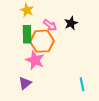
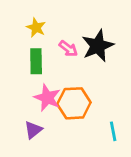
black star: (71, 23) -> (98, 46), size x1.6
orange hexagon: (42, 41) -> (74, 103), moved

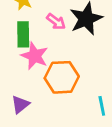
pink star: (47, 98) -> (35, 56), moved

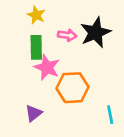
pink arrow: (56, 22) -> (67, 35), turned -30

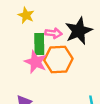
green rectangle: (36, 47) -> (39, 44), moved
orange hexagon: (73, 88) -> (58, 59), moved

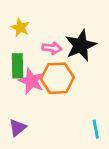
green rectangle: (39, 44) -> (17, 66), moved

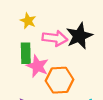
pink arrow: (52, 48) -> (55, 38), size x1.5
orange hexagon: (57, 78) -> (60, 80), moved

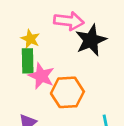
yellow star: (28, 21) -> (30, 39), moved
pink arrow: (55, 38) -> (69, 21), moved

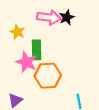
black star: (91, 40) -> (67, 17), moved, size x0.6
green rectangle: (28, 61) -> (37, 50), moved

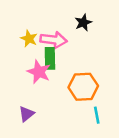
pink arrow: (49, 17) -> (54, 40), moved
orange hexagon: (48, 76) -> (83, 87), moved

